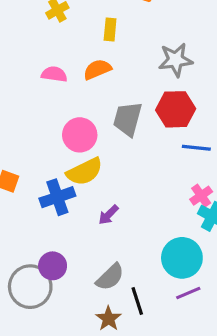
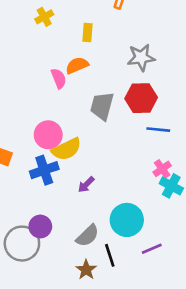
pink semicircle: (54, 74) -> (59, 78), moved, turned 60
pink circle: (80, 135) -> (48, 135), moved
cyan circle: (182, 258) -> (127, 220), moved

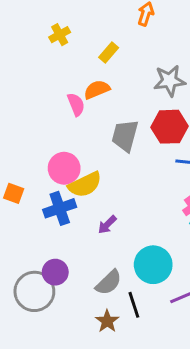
yellow rectangle: (87, 33) -> (109, 52), turned 36

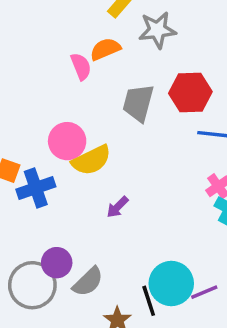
gray star: (169, 81) -> (157, 30), moved
blue cross: (60, 208) -> (36, 188), moved
cyan circle: (153, 265) -> (171, 283), moved
gray semicircle: (109, 283) -> (88, 282), moved

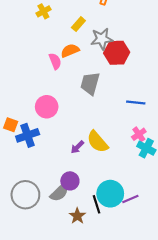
red hexagon: (190, 92) -> (117, 53), moved
yellow semicircle: (91, 160) -> (98, 142), moved, turned 75
purple circle: (57, 263) -> (70, 181), moved

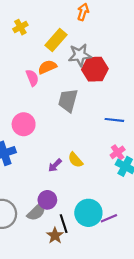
yellow rectangle: (78, 24) -> (56, 40), size x1.5
yellow semicircle: (98, 142) -> (75, 160), size x0.7
black line: (96, 204) -> (64, 224), moved

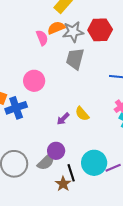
gray star: (80, 55) -> (73, 32), moved

